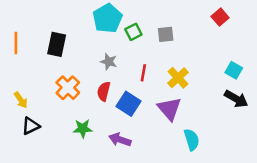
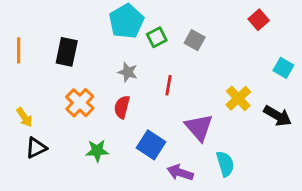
gray square: (166, 34) -> (195, 40), turned 35
cyan square: (234, 70) -> (283, 68), moved
yellow cross: (178, 78) -> (238, 98), moved
blue square: (128, 104) -> (151, 145), moved
purple arrow: (120, 140) -> (180, 172), moved

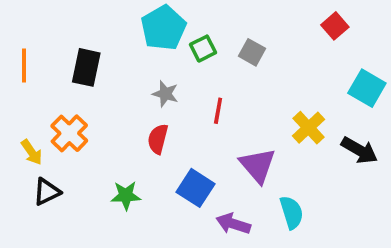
cyan square: (283, 68) -> (367, 88), size x1.4
orange cross: (80, 103) -> (69, 133), moved

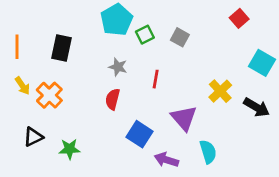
yellow arrow: (32, 152) -> (22, 86), moved
green star: (126, 195) -> (70, 149), moved

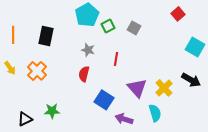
yellow arrow: (22, 86) -> (10, 68), moved
yellow cross: (220, 91) -> (164, 88), moved
black triangle: (33, 137) -> (25, 119), moved

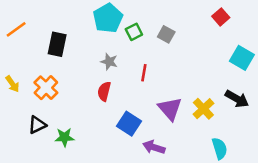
orange line: (13, 35) -> (16, 29), moved, turned 54
cyan semicircle: (155, 113) -> (220, 148), moved
black triangle: (25, 119) -> (37, 125), moved

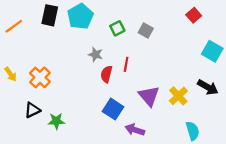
cyan pentagon: (108, 18) -> (80, 16), moved
black rectangle: (57, 44) -> (50, 15), moved
red semicircle: (104, 91) -> (106, 74), moved

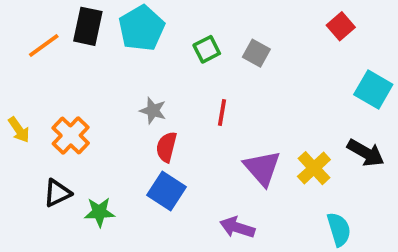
orange line: (14, 26) -> (44, 45), moved
gray star: (96, 55) -> (153, 111), moved
red semicircle: (106, 74) -> (166, 147), moved
blue square: (113, 109) -> (166, 191), moved

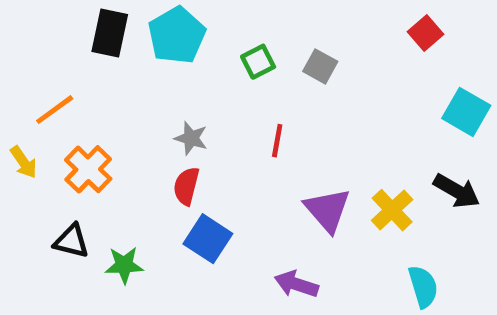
orange line: (44, 45) -> (55, 110), moved
red semicircle: (166, 147) -> (186, 186), moved
black triangle: (57, 193) -> (71, 241), turned 40

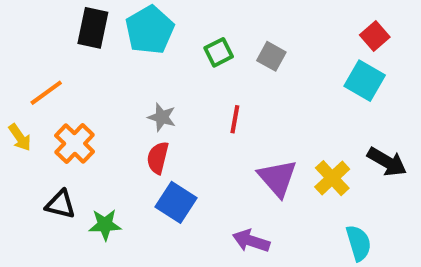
red square: (426, 33) -> (375, 36), moved
cyan square: (466, 112) -> (365, 81), moved

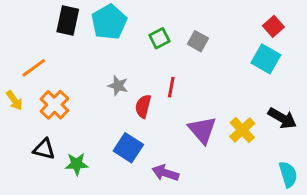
red semicircle: (158, 158) -> (143, 106), moved
purple arrow: (251, 241) -> (165, 173), moved
cyan semicircle: (359, 243) -> (288, 174), moved

